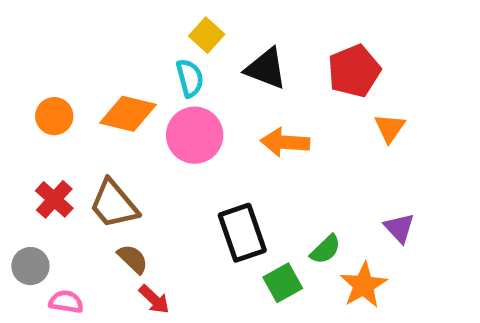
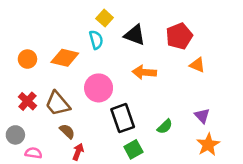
orange triangle: (390, 128) -> (197, 65), turned -42
pink circle: (195, 135) -> (99, 88), moved
green square: (283, 283) -> (133, 149), moved
orange star: (364, 285) -> (208, 145), moved
red arrow: (154, 299) -> (78, 152), turned -112

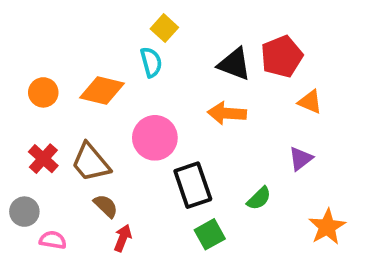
black triangle: (135, 35) -> (234, 64), moved
purple triangle: (202, 116) -> (301, 159), moved, turned 35

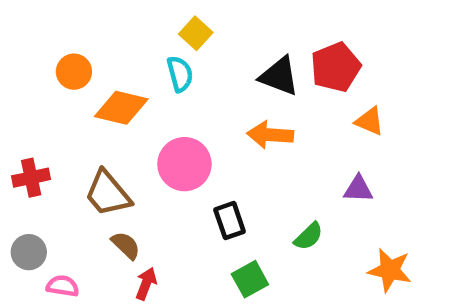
orange circle: (43, 92) -> (74, 72), moved
red cross: (43, 159) -> (31, 178), moved, turned 36
purple triangle: (301, 159) -> (358, 189), turned 40
black rectangle: (193, 185) -> (230, 221), size x0.7
orange star: (327, 227) -> (390, 270), turned -30

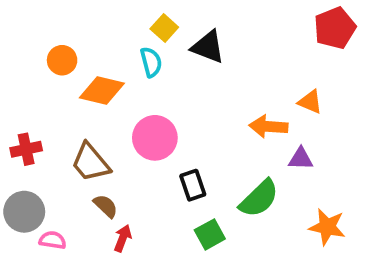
red pentagon: (336, 67) -> (335, 28), moved
black triangle: (279, 76) -> (208, 47), moved
orange arrow: (270, 135) -> (269, 126), moved
green semicircle: (309, 236) -> (259, 198), size x1.6
gray circle: (29, 252) -> (24, 212), size x1.4

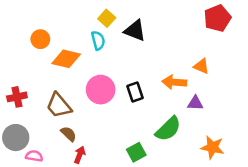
black rectangle: (193, 185) -> (135, 92), moved

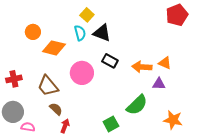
black triangle: (135, 31) -> (102, 33), moved
orange triangle: (201, 66) -> (165, 63), moved
black rectangle: (135, 92) -> (110, 61), moved, turned -42

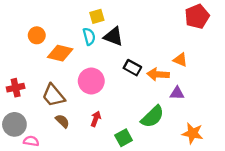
yellow square: (87, 15) -> (97, 16), turned 32
black rectangle: (110, 61) -> (132, 68), moved
orange triangle: (165, 63) -> (180, 60), moved
red arrow: (65, 126) -> (96, 119), moved

